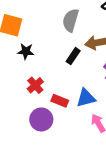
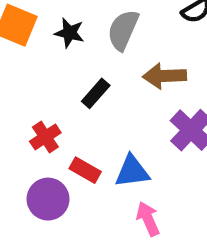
black star: (26, 51) -> (69, 33), moved
black rectangle: (73, 56) -> (96, 93), moved

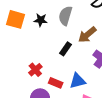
brown arrow: (165, 76) -> (87, 35), turned -30
black rectangle: (96, 93) -> (65, 49), moved

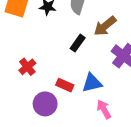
red cross: (35, 70) -> (27, 67), moved

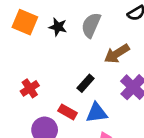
black rectangle: (78, 43) -> (86, 83), moved

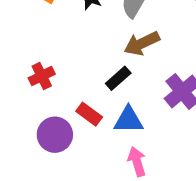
brown arrow: (117, 54) -> (142, 43), moved

